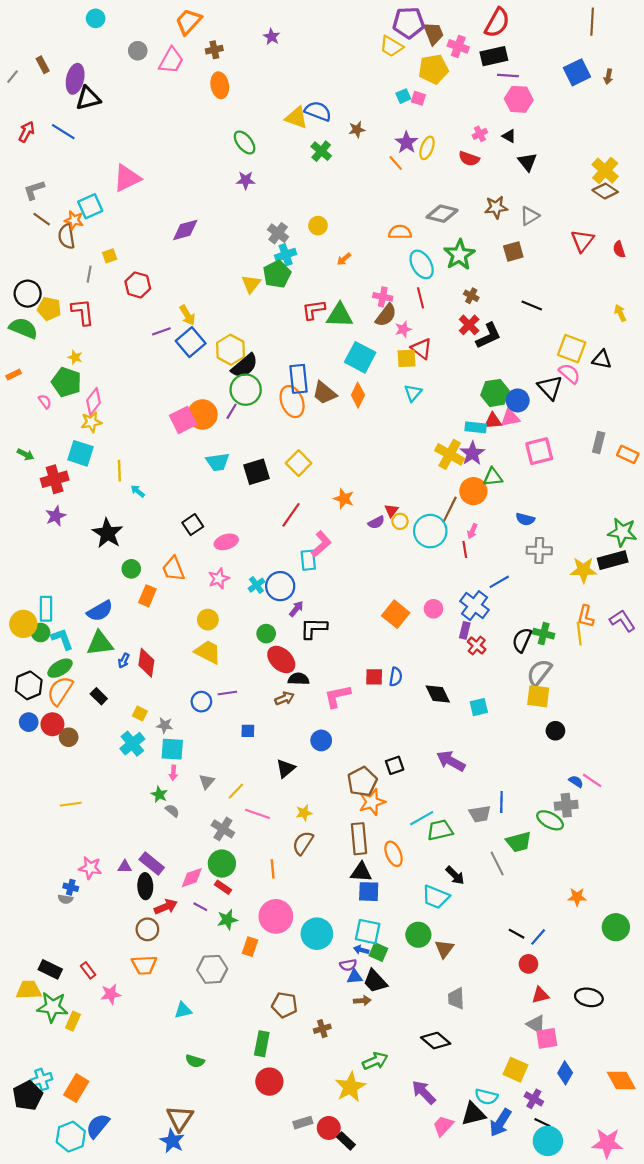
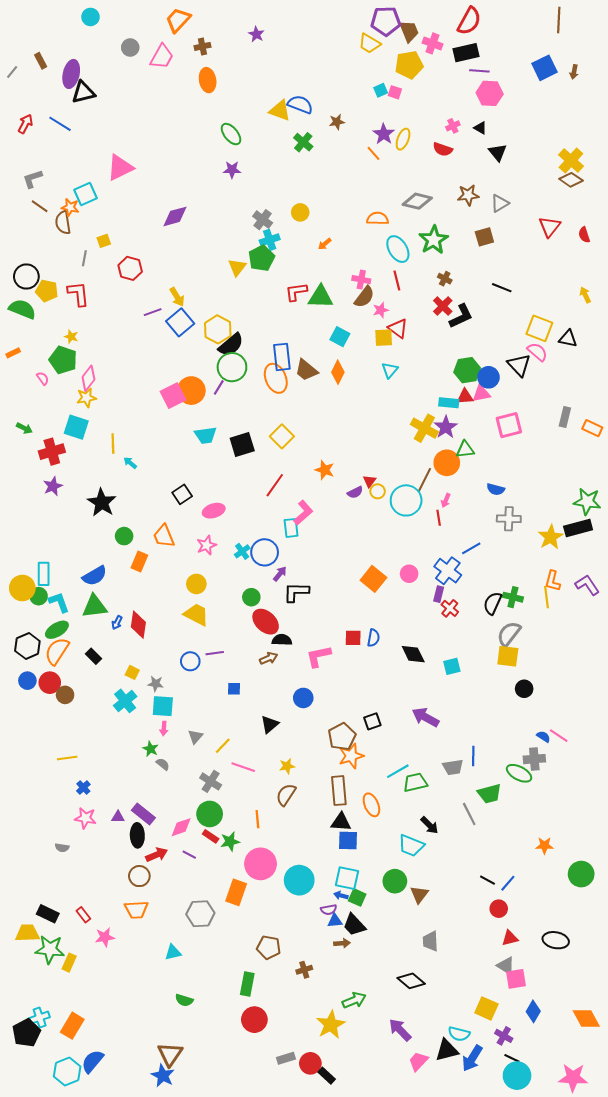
cyan square: (360, 357) -> (340, 337), size x0.7
yellow star: (583, 570) -> (551, 537), turned -30
blue cross: (71, 887) -> (83, 788), moved, turned 32
green star: (227, 920) -> (230, 841), moved
orange rectangle: (250, 947) -> (236, 892), size x1.4

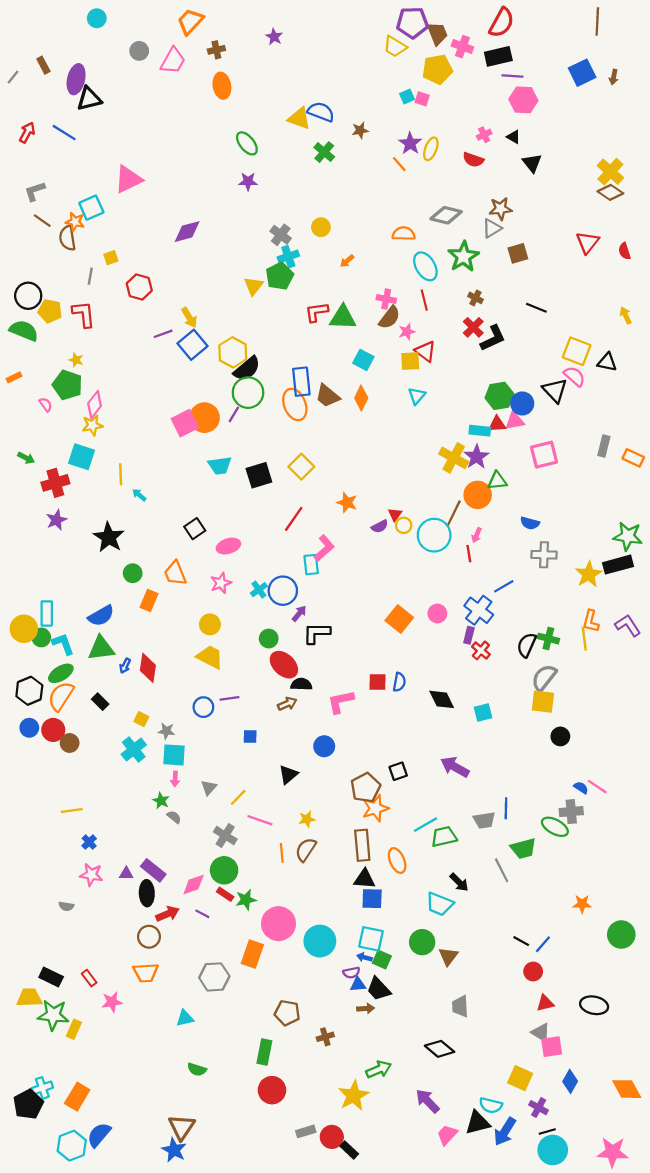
gray triangle: (500, 203) -> (492, 228), moved
orange line: (257, 819) -> (282, 853), moved
black line: (512, 1058) -> (547, 1131), turned -42

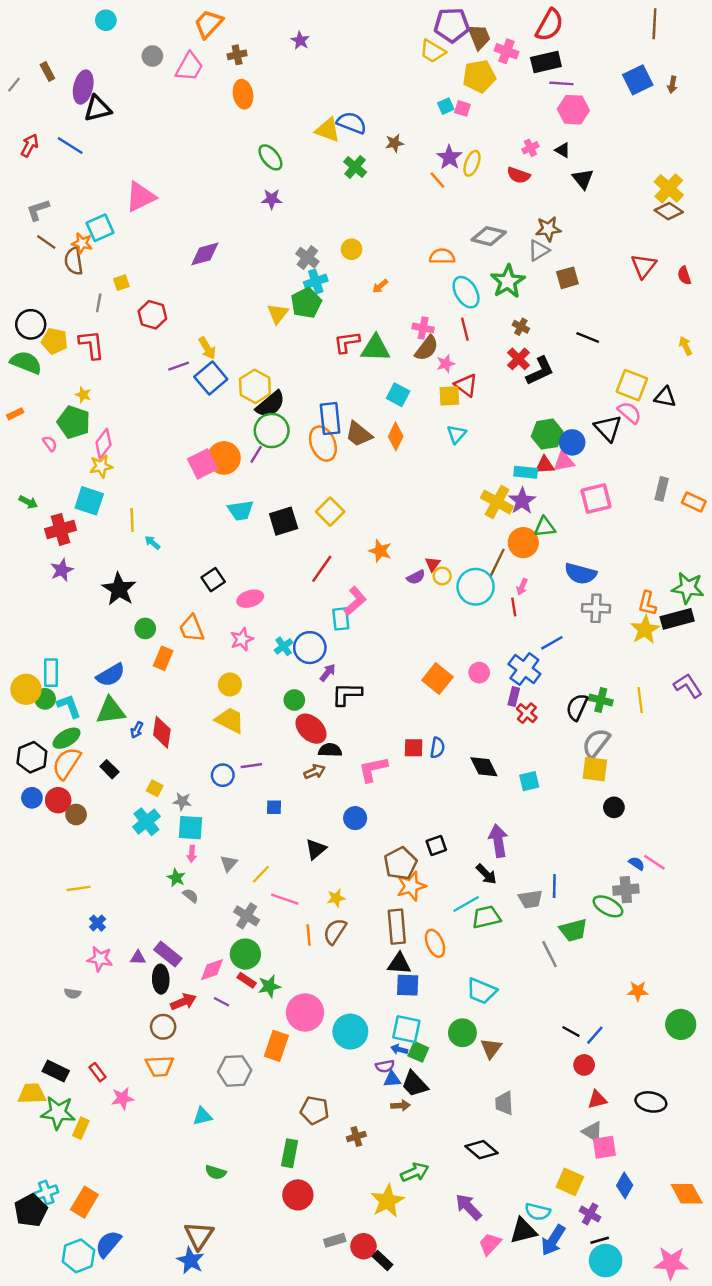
blue semicircle: (530, 523) -> (581, 574), size x1.5
orange L-shape: (591, 621) -> (647, 603), moved
purple arrow: (455, 767) -> (498, 841), turned 52
black arrow: (459, 882) -> (486, 874), moved

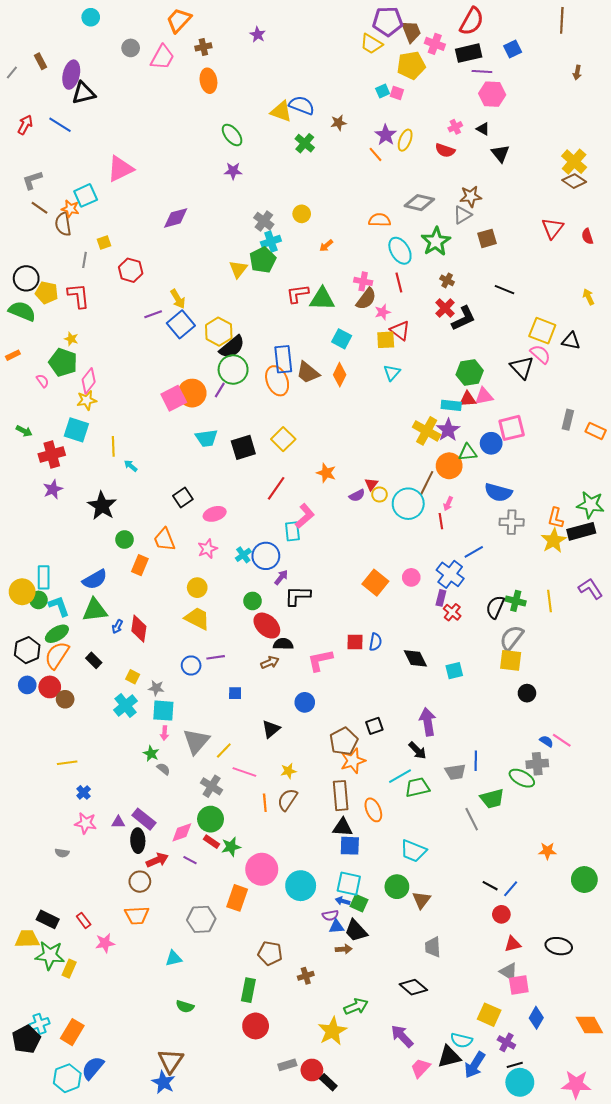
blue square: (638, 80) -> (513, 49), moved, size x0.7
blue circle: (572, 442) -> (491, 443), moved
gray triangle: (229, 863) -> (196, 741), size x1.8

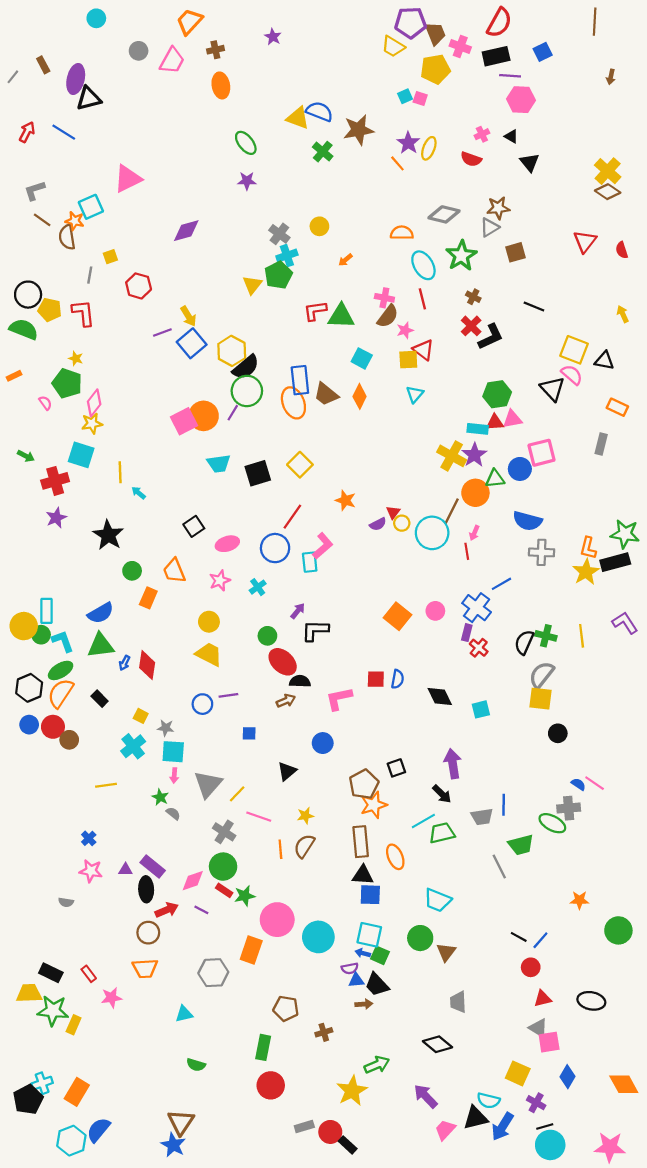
brown star: (339, 123) -> (358, 130), size x1.8
orange rectangle: (596, 431) -> (617, 407), moved
blue circle: (266, 556) -> (275, 548), moved
yellow line: (67, 763) -> (106, 785), moved

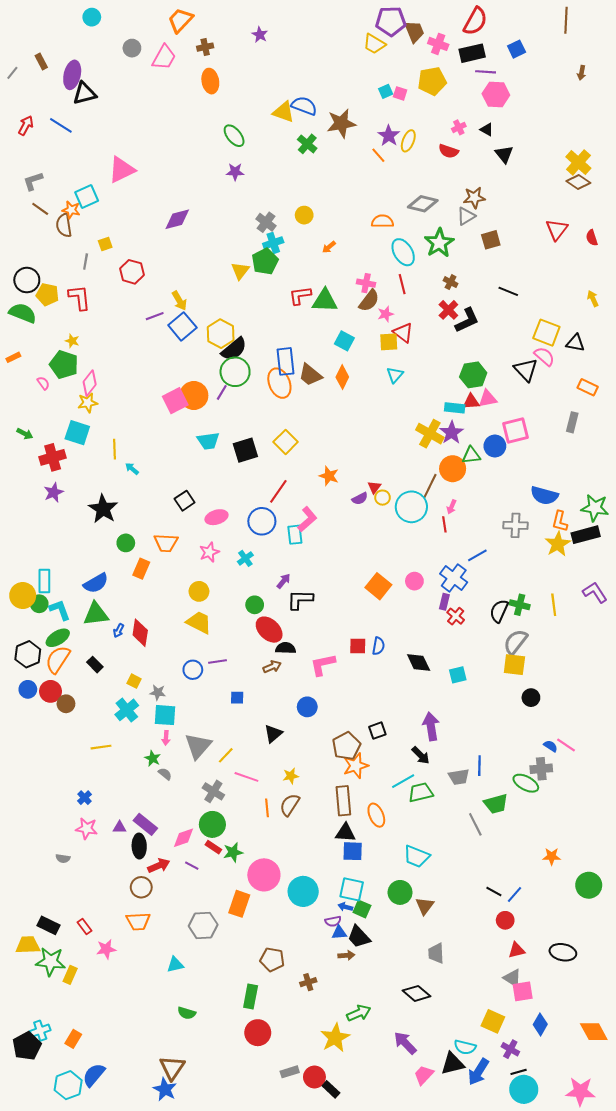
yellow pentagon: (435, 69) -> (432, 81), moved
blue semicircle: (527, 521) -> (544, 496), moved
orange trapezoid: (174, 571) -> (166, 543), turned -65
orange rectangle: (77, 1092) -> (73, 1039), size x0.7

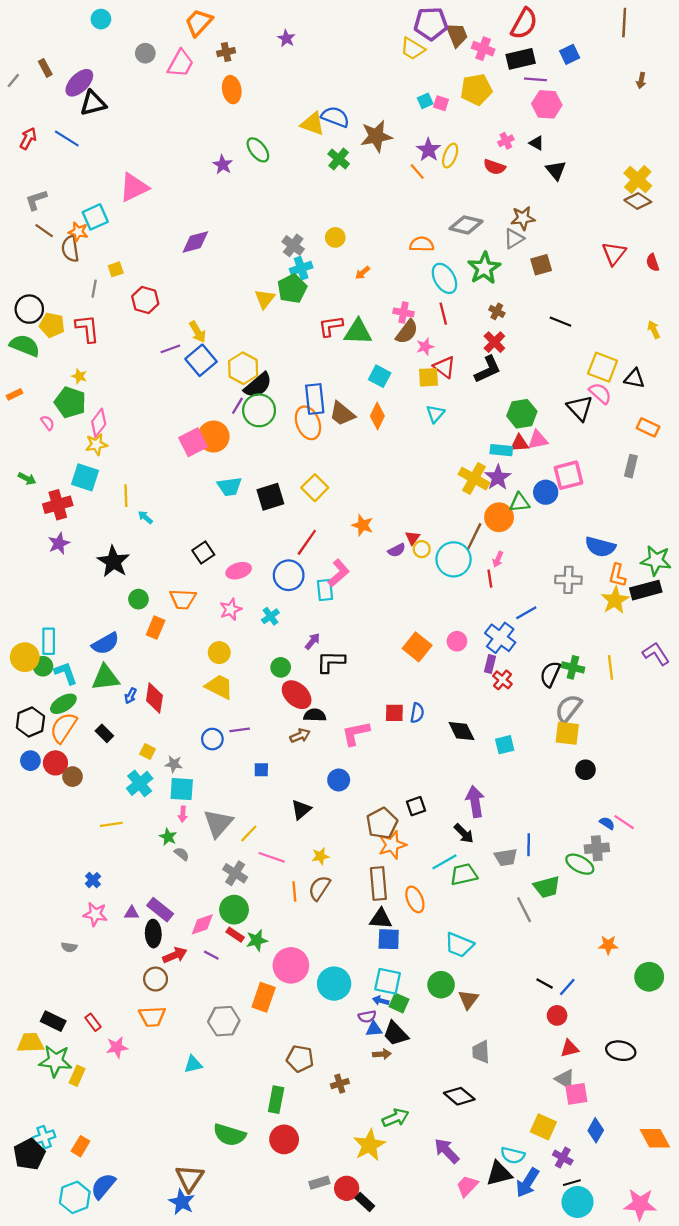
purple ellipse: (72, 75) -> (79, 83), turned 32
purple star: (235, 172) -> (223, 165), moved, turned 30
black L-shape: (467, 320) -> (488, 369), moved
purple line: (222, 392) -> (237, 406), moved
green semicircle: (187, 1013) -> (229, 1135), moved, size x1.6

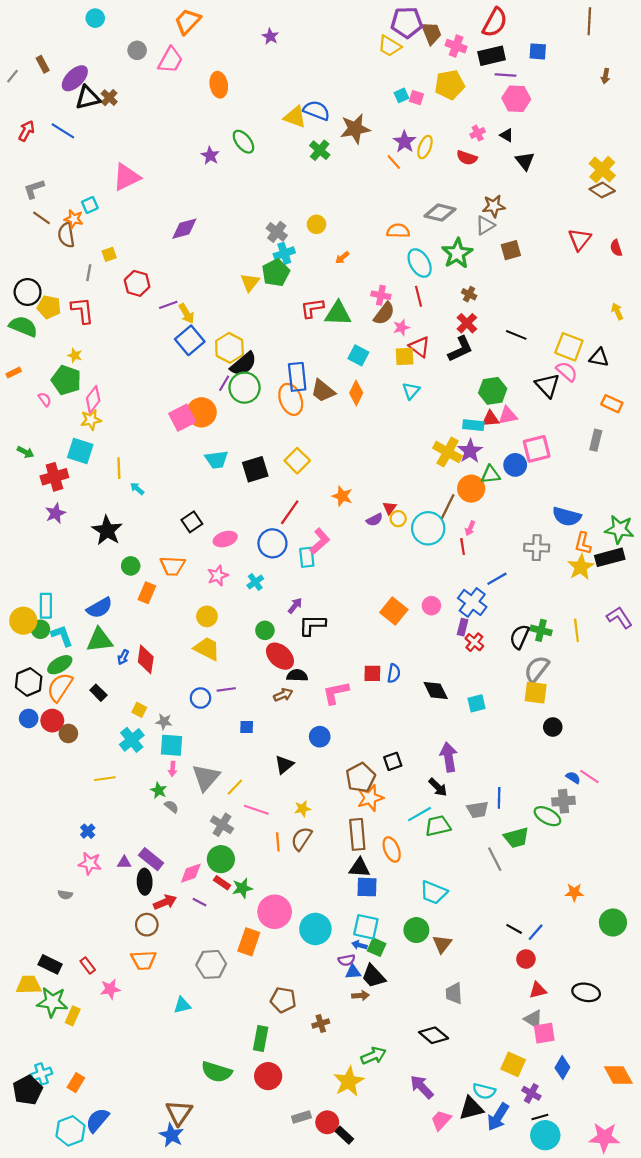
brown cross: (226, 52) -> (109, 98), moved, turned -35
blue square: (570, 54) -> (538, 51), turned 30
cyan square: (95, 217) -> (90, 205), size x0.7
black line: (560, 322) -> (516, 335), moved
purple line: (170, 349) -> (168, 305), moved

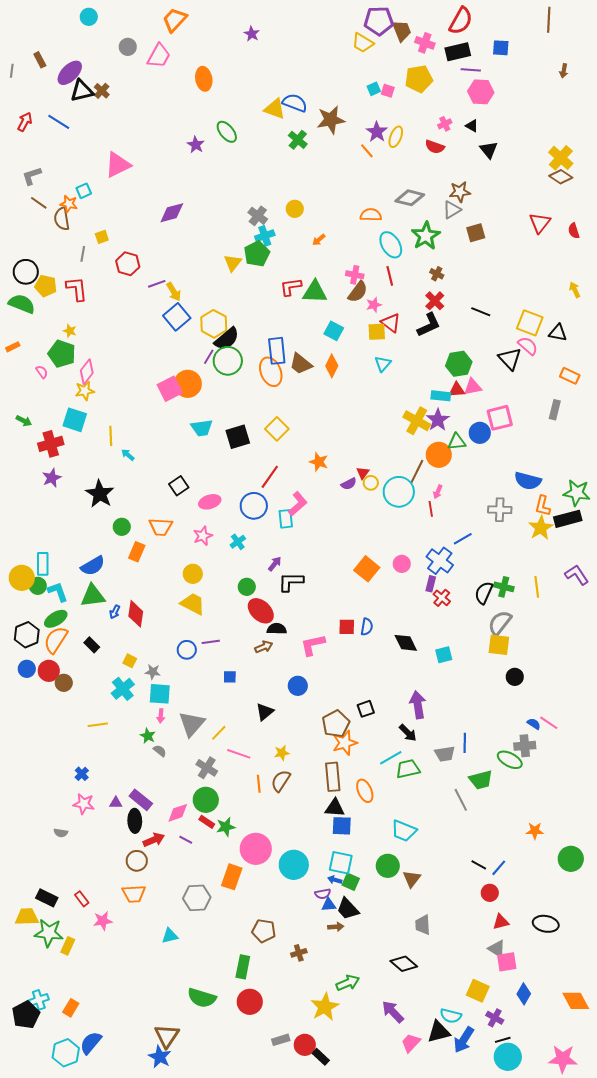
gray line: (13, 76) -> (12, 71), turned -32

